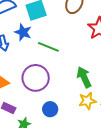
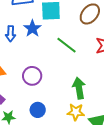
green line: (48, 47) -> (66, 45), moved
purple circle: (36, 78) -> (32, 76), size x0.7

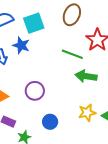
green line: (66, 45) -> (72, 54), moved
green arrow: (79, 88) -> (86, 76), moved, turned -55

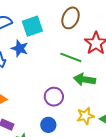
purple circle: (35, 91) -> (54, 97), moved

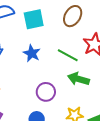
blue star: (20, 48) -> (32, 53), moved

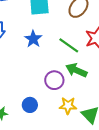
purple circle: (46, 92) -> (54, 80), moved

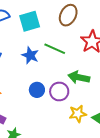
green line: (69, 45) -> (55, 49), moved
blue circle: (30, 105) -> (37, 90), moved

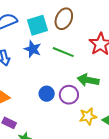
brown ellipse: (68, 15) -> (64, 19), moved
blue star: (30, 55) -> (33, 49), moved

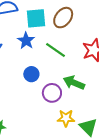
blue circle: (47, 94) -> (31, 74), moved

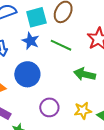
blue circle: (31, 74) -> (27, 74), moved, size x1.6
purple circle: (52, 93) -> (49, 107), moved

